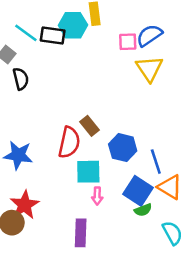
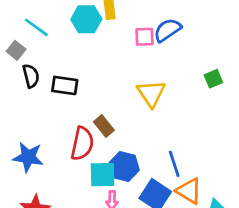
black rectangle: (53, 35) -> (65, 85), moved
yellow triangle: (149, 69) -> (151, 94), moved
blue hexagon: (123, 148) -> (124, 167), moved

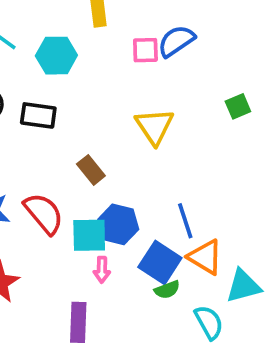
cyan hexagon: (86, 19) -> (56, 56), moved
red semicircle: (82, 144) -> (44, 213), moved, turned -52

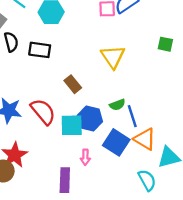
green square: (238, 106) -> (165, 44), turned 35
pink arrow: (102, 270) -> (85, 157), moved
green semicircle: (167, 290) -> (117, 105), moved

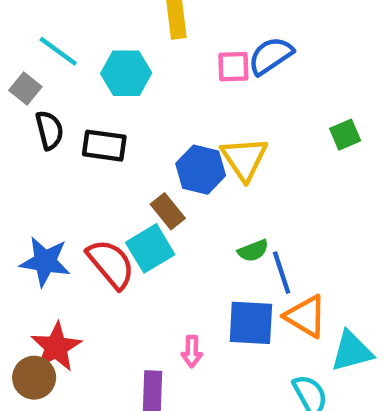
green square: (165, 44) -> (345, 135), turned -35
blue hexagon: (90, 118) -> (201, 170), moved
cyan square: (72, 125) -> (150, 248), moved, turned -30
blue square: (116, 142) -> (251, 323), turned -30

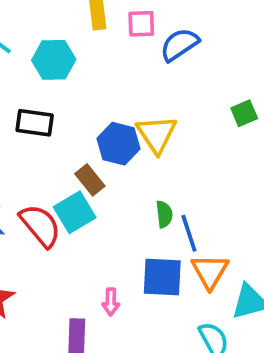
pink square: (233, 67) -> (141, 24), moved
green semicircle: (253, 251) -> (164, 214), turned -76
orange triangle: (306, 316) -> (210, 271), turned 30

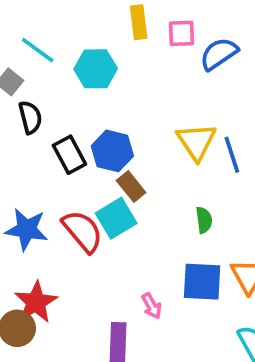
black rectangle: (35, 123) -> (69, 155), moved, turned 54
blue hexagon: (118, 144) -> (112, 151), moved
blue line: (189, 233) -> (232, 155), moved
pink arrow: (111, 302) -> (152, 306), turned -30

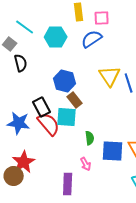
blue semicircle: (219, 54) -> (92, 39), moved
black rectangle: (69, 155) -> (42, 107), moved
cyan square: (116, 218) -> (67, 117), turned 35
green semicircle: (204, 220) -> (90, 138), moved

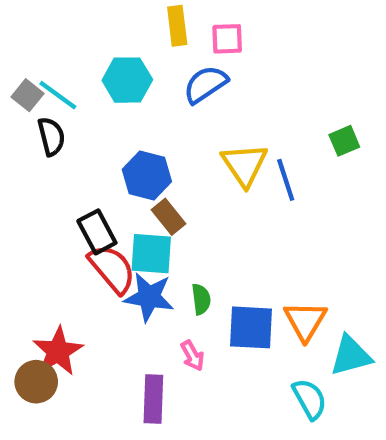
cyan line: (25, 27) -> (58, 95), moved
blue star: (19, 123) -> (149, 297), moved

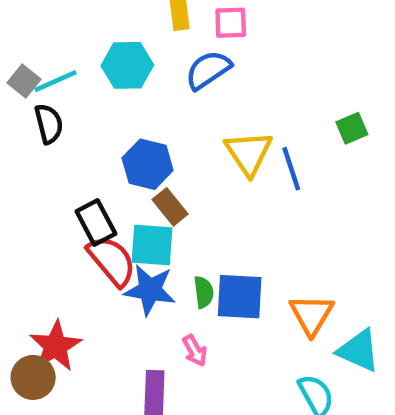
cyan line: (58, 95) -> (56, 81), turned -60
blue square: (251, 327) -> (240, 297), moved
cyan triangle: (351, 356) -> (359, 351), turned 39

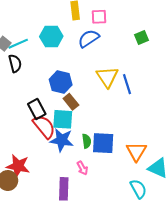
green square: (352, 128) -> (141, 37), moved
red star: (56, 346) -> (18, 166), turned -30

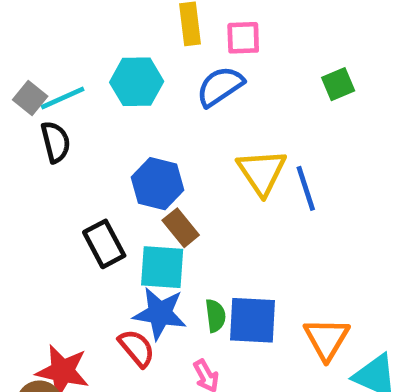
red semicircle: (44, 127) -> (137, 348), moved, size x0.7

